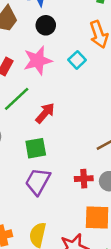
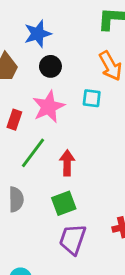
cyan square: (77, 60) -> (92, 98), turned -30
red arrow: (45, 113) -> (67, 163), turned -30

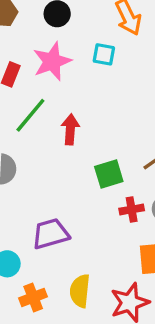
green square: (64, 203) -> (109, 174), moved
purple trapezoid: (73, 239) -> (51, 234), moved, turned 52

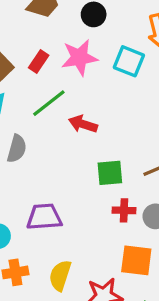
cyan square: (104, 54) -> (129, 61), size x1.4
red arrow: (70, 129) -> (83, 124), turned -88

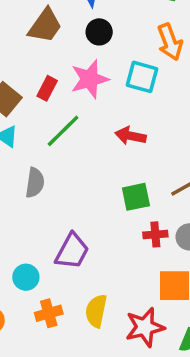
red arrow: (83, 124) -> (131, 136), moved
purple trapezoid: (44, 217) -> (72, 251), turned 129

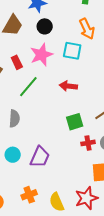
red rectangle: (47, 88) -> (17, 62), turned -48
cyan circle: (26, 277) -> (13, 155), moved
yellow semicircle: (96, 311) -> (57, 202), moved, turned -30

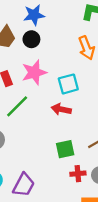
black circle: (45, 26) -> (31, 39), moved
cyan square: (72, 51) -> (68, 84), moved, turned -30

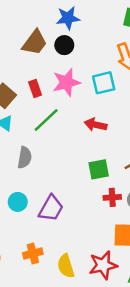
cyan square: (68, 84) -> (104, 83), moved

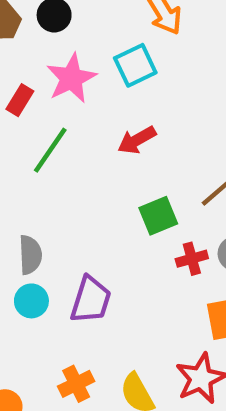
red rectangle: (35, 89) -> (20, 100), turned 63
red arrow: (96, 125) -> (137, 140), turned -30
gray semicircle: (25, 158) -> (30, 255), moved

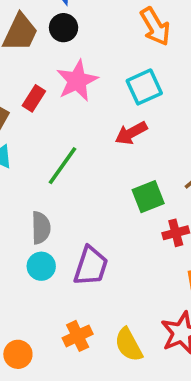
cyan square: (135, 65) -> (144, 87), moved
green line: (50, 150) -> (63, 166), moved

